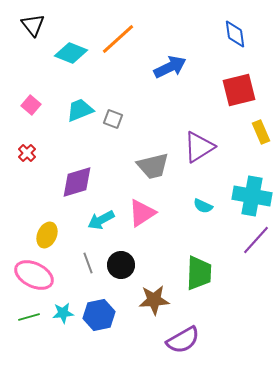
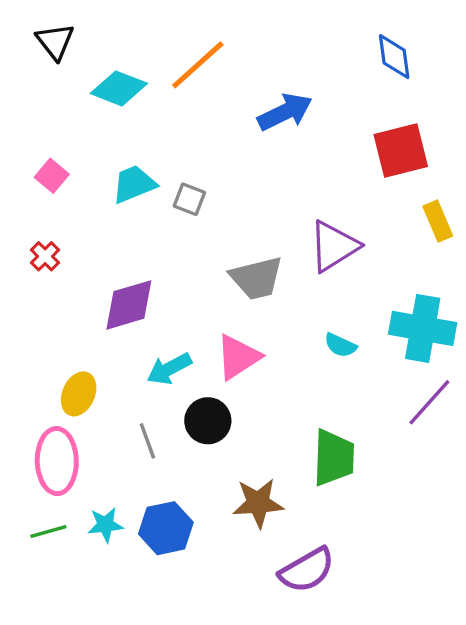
black circle: (121, 265) -> (208, 421), moved
pink ellipse: (34, 275) -> (57, 461), turned 63

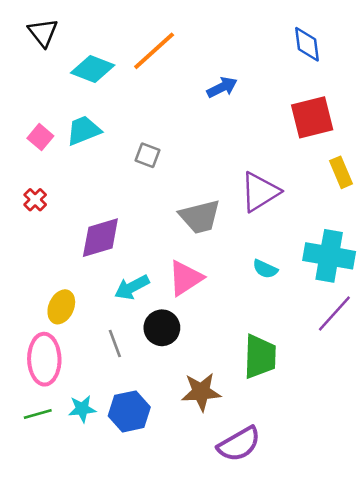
blue arrow: (285, 112) -> (222, 87), size x0.7
cyan trapezoid: (134, 184) -> (83, 130), moved

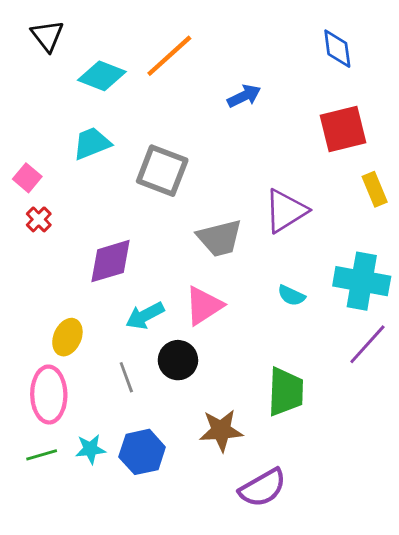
pink square: (40, 137) -> (27, 178), moved
gray square: (148, 155) -> (162, 171), size x1.8

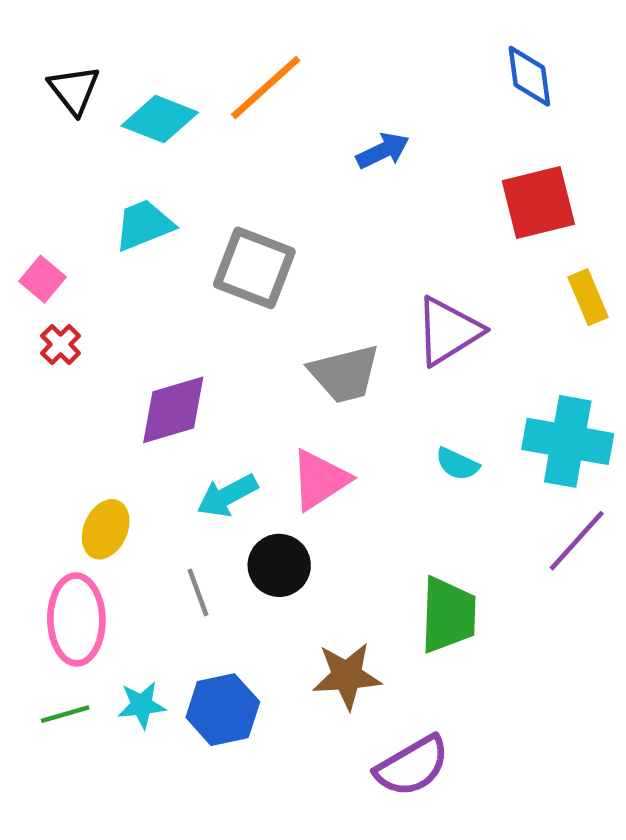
black triangle: (47, 36) -> (74, 90), moved

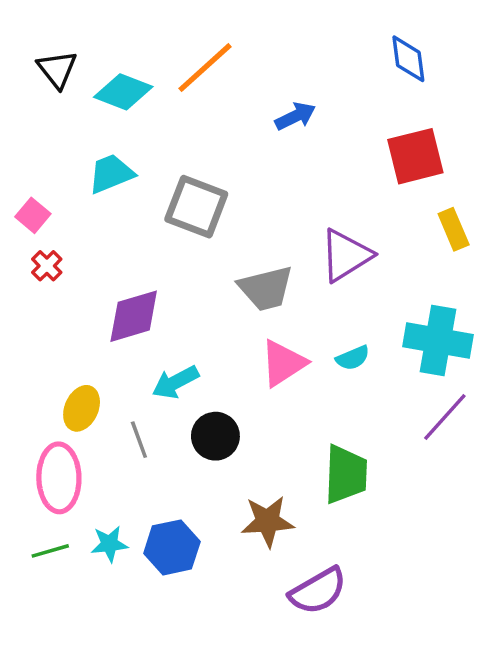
cyan semicircle: (457, 464) -> (353, 358), turned -48
pink triangle: (320, 480) -> (283, 363), moved
gray line: (198, 592) -> (139, 440), moved

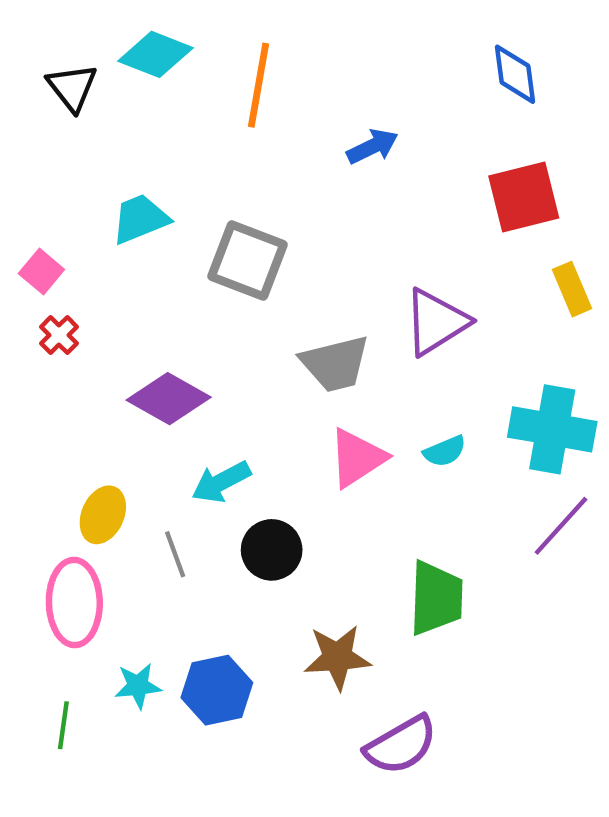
orange line: (205, 68) -> (258, 85), turned -38
cyan diamond: (123, 92) -> (155, 54), moved
purple diamond: (134, 316) -> (169, 399), turned 46
green line: (50, 551) -> (63, 725), moved, turned -66

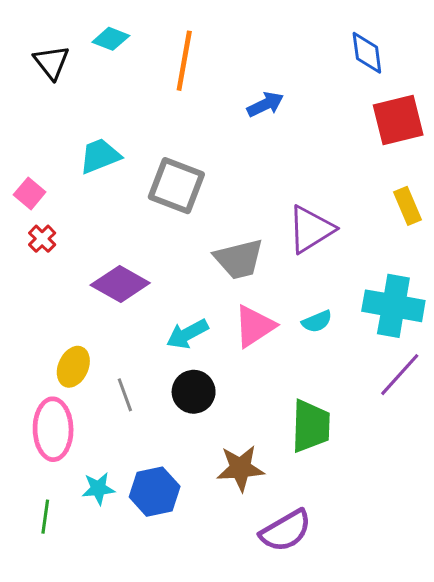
cyan diamond: (155, 54) -> (111, 39), size x0.7
red square: (524, 197) -> (398, 120), moved
cyan arrow: (221, 482) -> (187, 334), moved

